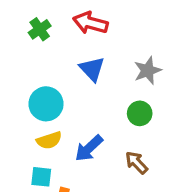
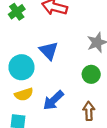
blue triangle: (92, 69) -> (49, 51), moved
brown arrow: (136, 163) -> (89, 111), turned 42

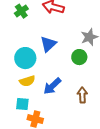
blue triangle: (49, 51) -> (48, 44), turned 30
green circle: (91, 74) -> (79, 57), moved

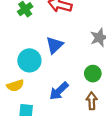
green circle: (79, 57) -> (93, 74), moved
yellow semicircle: (27, 81) -> (15, 86), moved

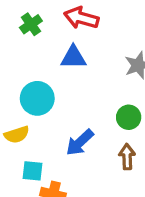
blue triangle: (55, 45) -> (73, 57), moved, turned 42

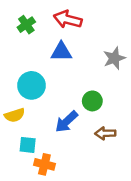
green circle: (129, 117) -> (92, 101), moved
brown arrow: (127, 157) -> (105, 133), turned -90

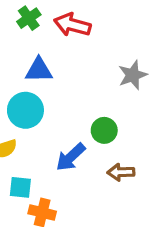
green cross: (26, 25) -> (29, 18), moved
blue triangle: (61, 52) -> (39, 70), moved

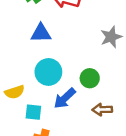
cyan circle: (25, 110) -> (48, 72), moved
cyan square: (20, 187) -> (33, 112), moved

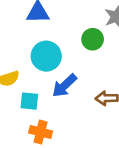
green circle: (90, 78) -> (93, 39), moved

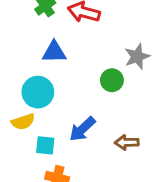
cyan circle: (46, 56) -> (38, 92), moved

